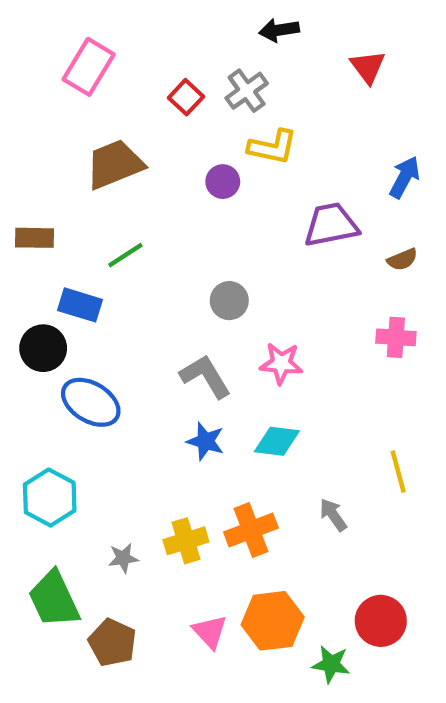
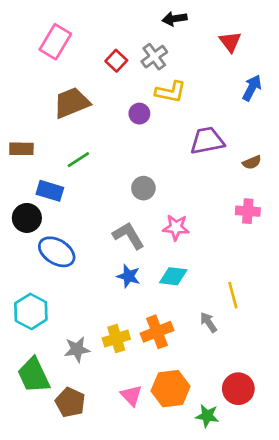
blue arrow: (405, 177) -> (252, 88), moved
yellow line: (398, 472) -> (233, 295), moved
gray star: (123, 558) -> (77, 349), size x1.4

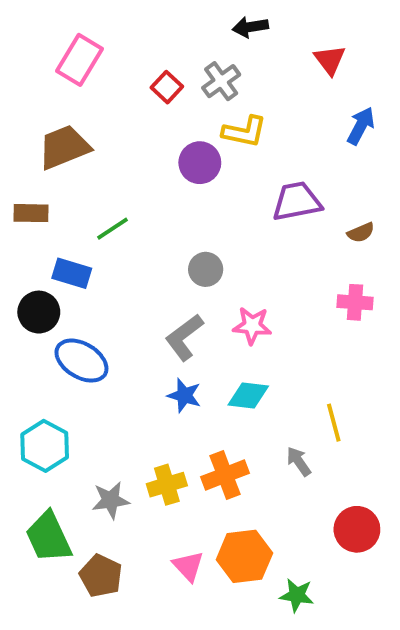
brown trapezoid: (72, 103) -> (64, 147), moved
purple circle: (139, 114) -> (200, 163), size x1.4
gray L-shape: (129, 236) -> (184, 337), turned -96
red circle: (238, 389) -> (357, 529), moved

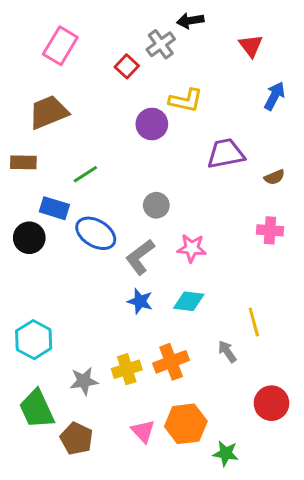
gray cross: (221, 81) -> (161, 44), moved
blue ellipse: (81, 361) -> (96, 233), moved

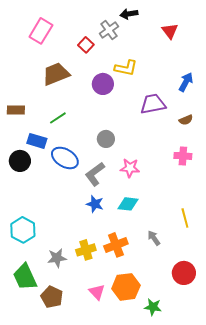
blue arrow: (274, 96) -> (186, 82), moved
brown trapezoid: (48, 112) -> (56, 74), moved
yellow line: (254, 322) -> (185, 218), moved

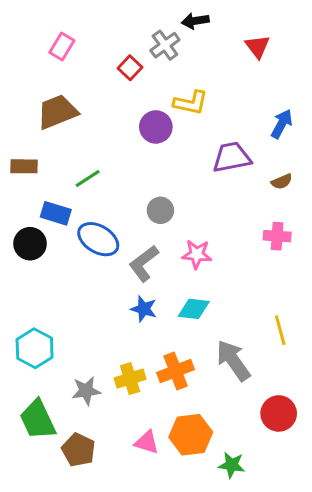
pink rectangle: (41, 31) -> (62, 47), size x0.7
brown trapezoid: (56, 74) -> (57, 112), moved
gray arrow: (154, 238) -> (233, 360), size x1.8
pink triangle: (97, 292) -> (147, 442), turned -30

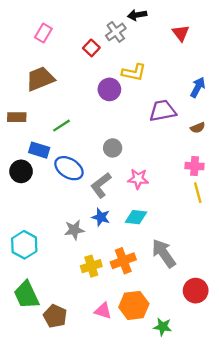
yellow line: (280, 330) -> (198, 193), moved
gray star: (86, 391) -> (74, 230), moved

